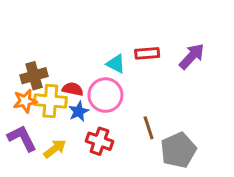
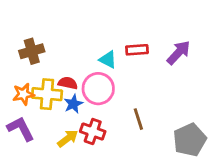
brown cross: (34, 76) -> (32, 51), moved
yellow arrow: (55, 149) -> (68, 138), moved
gray pentagon: (178, 150) -> (190, 140), moved

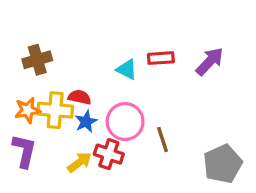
pink circle: (98, 89) -> (125, 122), moved
purple L-shape: (21, 129) -> (24, 151), turned 40

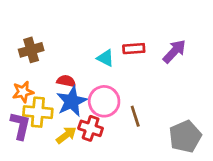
yellow cross: (55, 110) -> (38, 112), moved
blue star: (86, 122) -> (72, 101), size x1.6

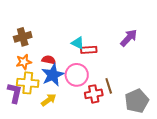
red rectangle: (134, 49) -> (89, 50), moved
orange star: (23, 92) -> (24, 62), moved
brown line: (135, 116) -> (109, 86), moved
red cross: (91, 128) -> (94, 94), moved, turned -30

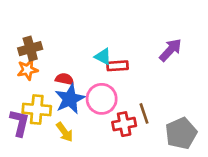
orange star: (24, 62) -> (27, 70), moved
yellow arrow: (49, 100) -> (65, 132), turned 91

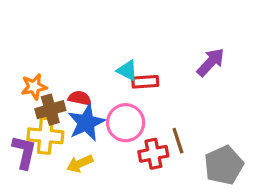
brown cross: (30, 49) -> (50, 110), moved
yellow arrow: (65, 132) -> (80, 164), turned 102

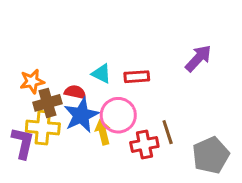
cyan triangle: (127, 70) -> (101, 74), moved
yellow arrow: (80, 164) -> (103, 132), moved, turned 100

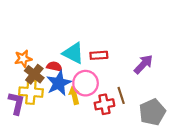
purple arrow: (198, 58) -> (143, 64), moved
cyan triangle: (101, 74) -> (73, 53), size x1.5
brown cross: (47, 103) -> (34, 74), turned -36

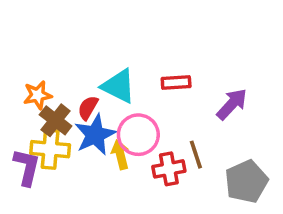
red rectangle: (99, 55) -> (176, 83), moved
red semicircle: (54, 66) -> (88, 108), turned -72

